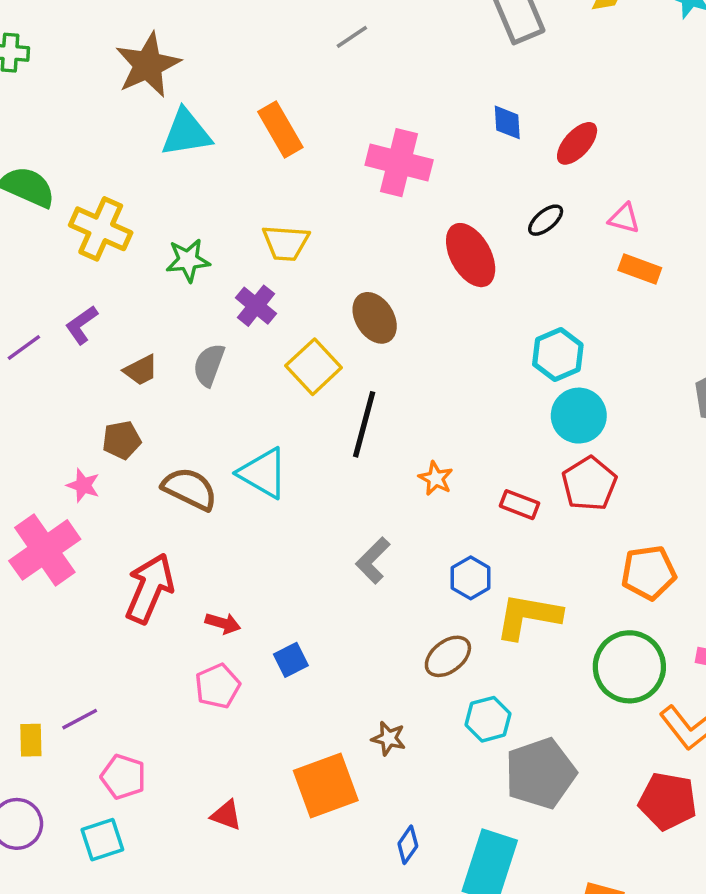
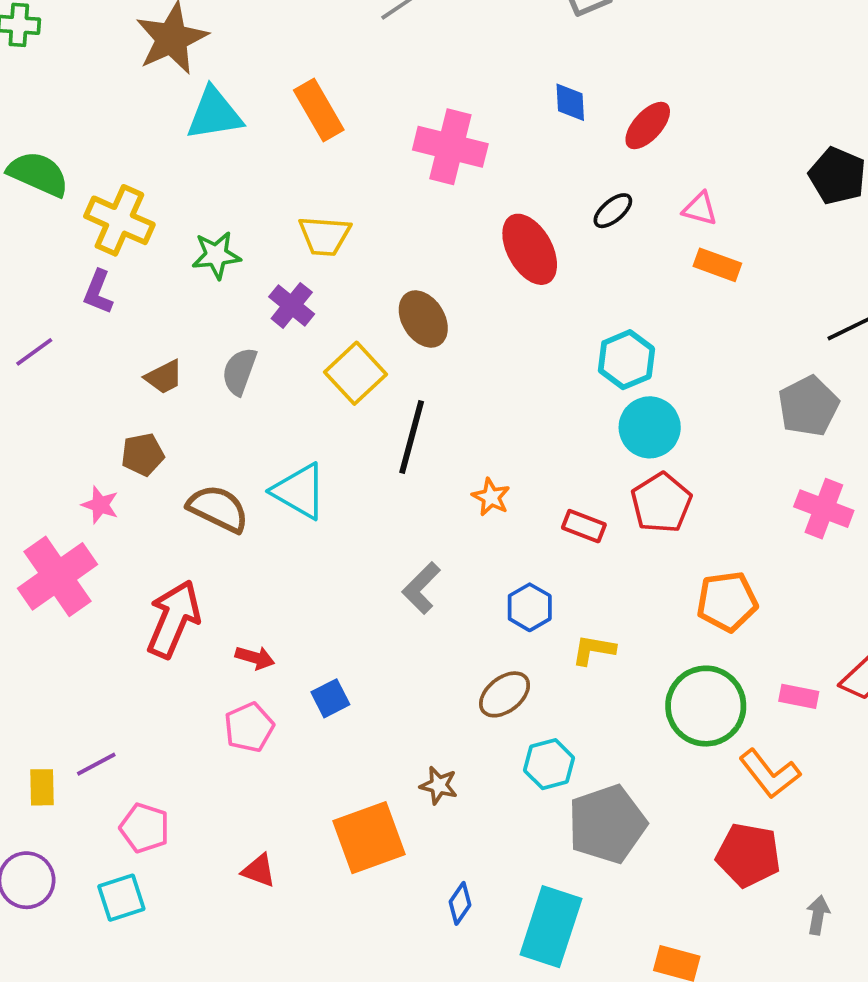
purple L-shape: (81, 325) -> (98, 292), moved, turned -33
yellow L-shape: (528, 616) -> (594, 650), size x0.6

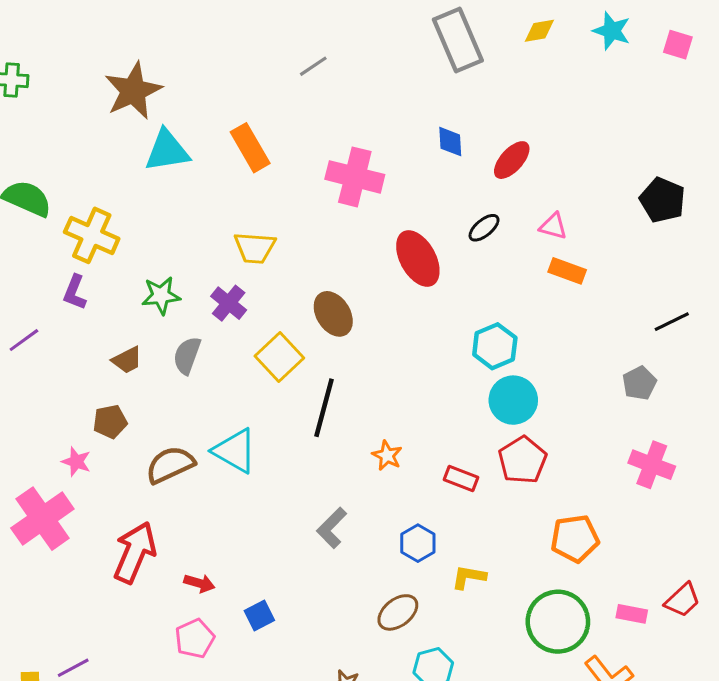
green star: (216, 255) -> (161, 295), moved
gray pentagon: (808, 406) -> (639, 383), size x0.7
brown semicircle: (218, 509) -> (170, 465), turned -51

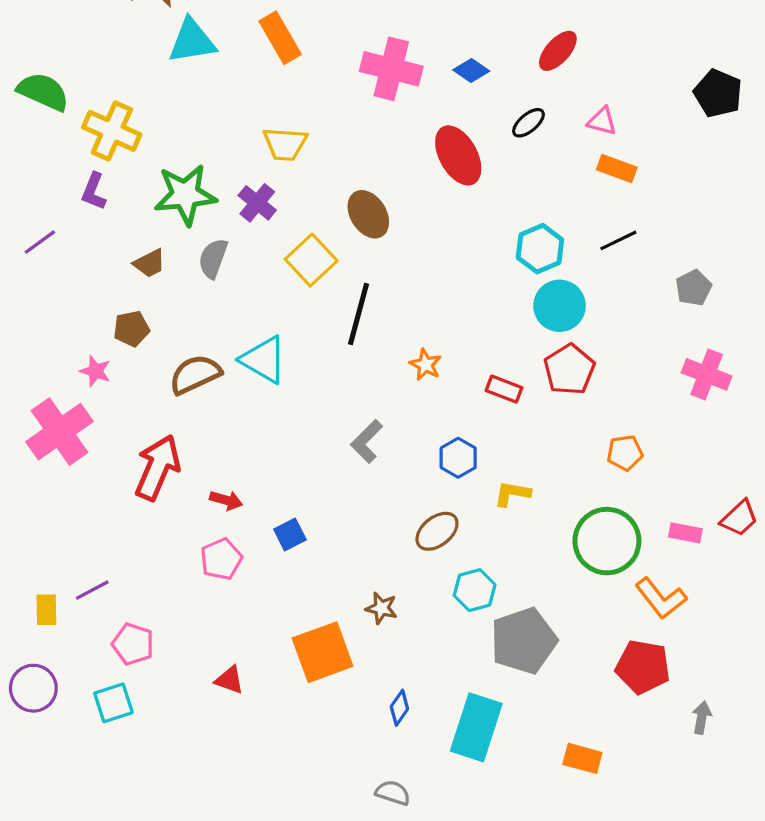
blue diamond: (450, 142) -> (471, 70), moved, turned -52
green star: (161, 295) -> (185, 195), size x1.5
black line: (672, 322) -> (618, 240), moved
orange pentagon: (575, 539) -> (625, 453), size x0.7

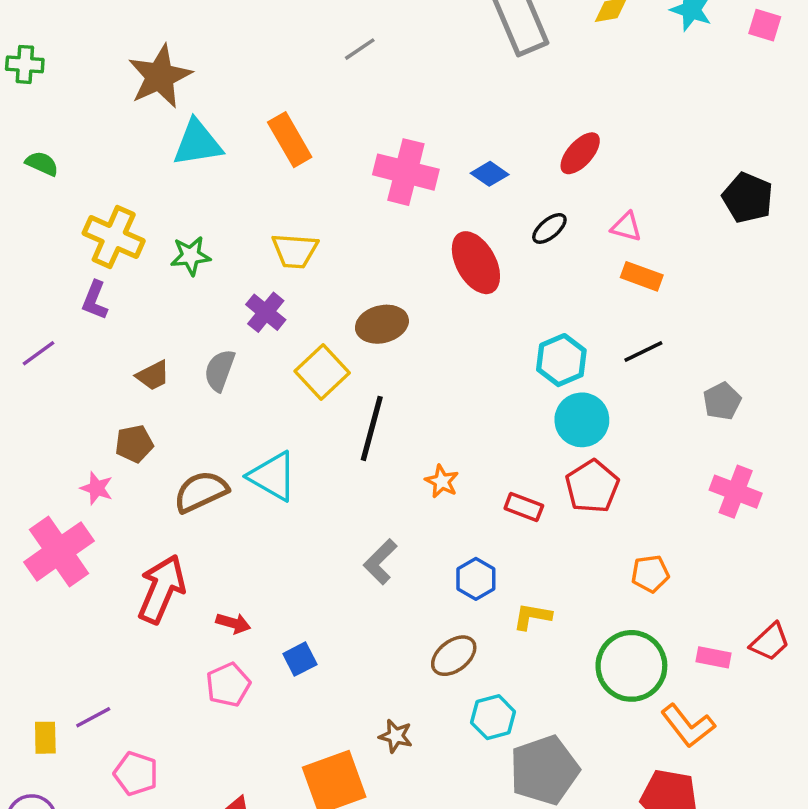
green semicircle: (43, 92) -> (42, 164), moved, size x0.6
green star: (185, 195) -> (191, 256), moved, size x0.6
brown ellipse: (368, 214) -> (382, 324), turned -72

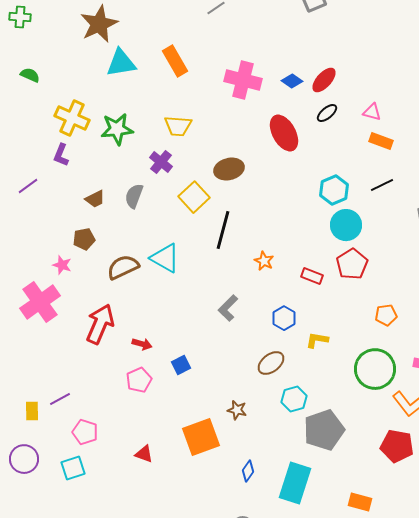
red ellipse: (580, 153) -> (324, 80), moved
green star: (191, 256) -> (117, 129), size x1.4

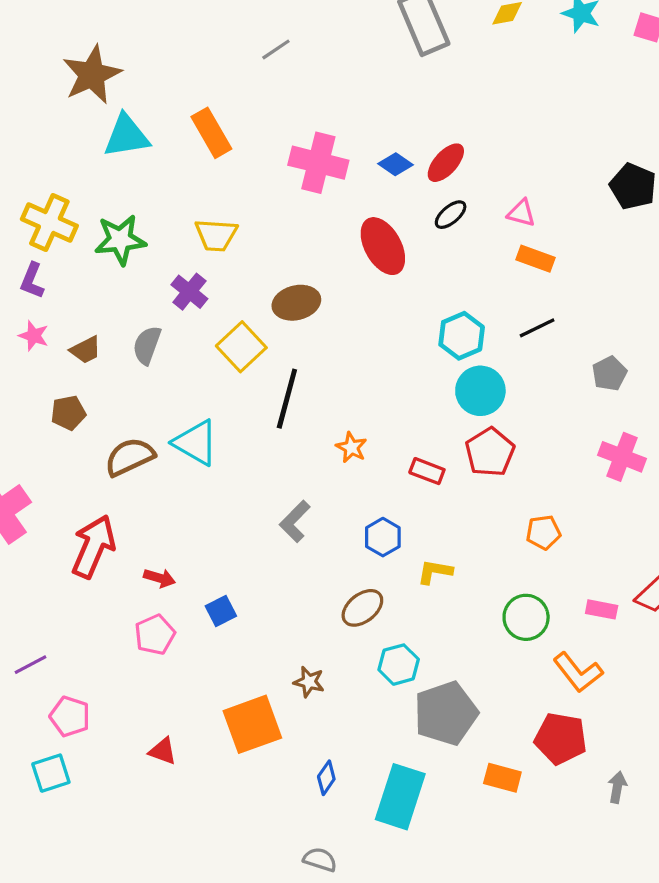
pink star: (62, 265) -> (34, 336), moved
green circle: (375, 369) -> (526, 617), size x0.7
orange rectangle: (360, 502) -> (502, 778), moved

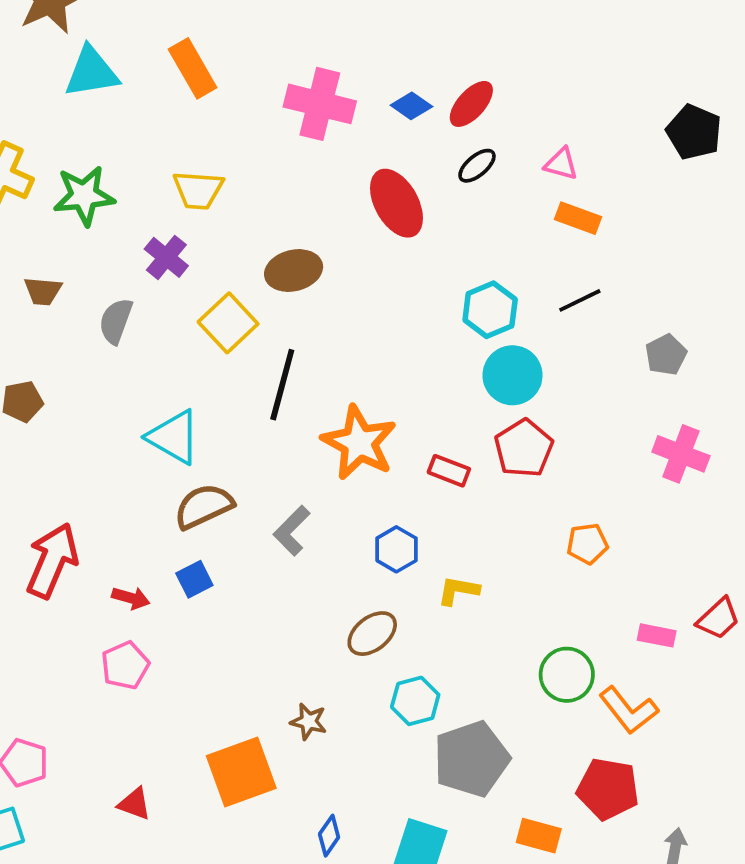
brown trapezoid: (86, 350) -> (43, 291), moved, turned 32
orange star: (351, 447) -> (359, 443), size x2.0
brown semicircle: (130, 457) -> (204, 506), moved
blue square: (221, 611) -> (194, 579), moved
green circle: (526, 617) -> (567, 675), moved

